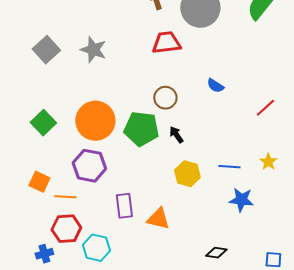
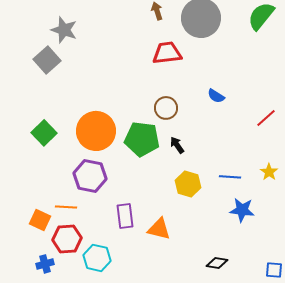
gray star: (93, 50) -> (64, 30), moved
orange square: (39, 182) -> (40, 220), moved

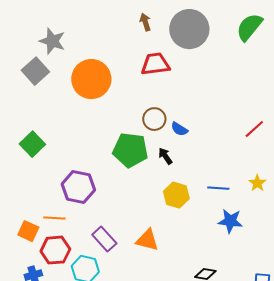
blue semicircle: (216, 96) -> (179, 129), moved
orange circle: (96, 131) -> (91, 79), moved
purple rectangle: (125, 216) -> (104, 239), moved, turned -35

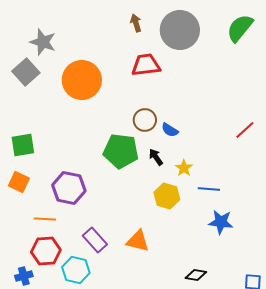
green square: (32, 144) -> (23, 145), turned 35
yellow star: (257, 183) -> (184, 168), moved
orange square: (28, 231) -> (19, 182), moved

